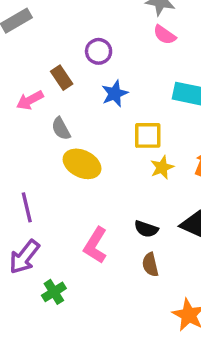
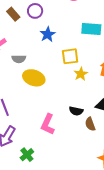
brown rectangle: (62, 78) -> (13, 14), moved
gray semicircle: (61, 129) -> (19, 59), turned -56
brown semicircle: (150, 265) -> (90, 124), moved

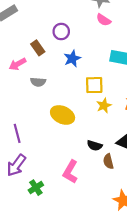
brown rectangle: (13, 14) -> (38, 48), moved
yellow ellipse: (34, 78) -> (63, 115), moved
pink L-shape: (48, 124) -> (70, 172), moved

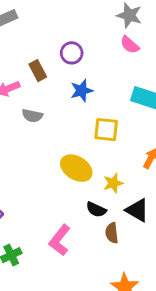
yellow star: (104, 106) -> (113, 183), moved
yellow ellipse: (63, 115) -> (76, 168), moved

